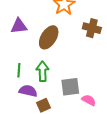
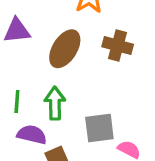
brown cross: (92, 28) -> (118, 45), moved

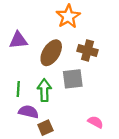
gray square: (99, 128) -> (73, 79), moved

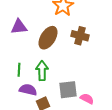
gray square: (73, 79) -> (68, 90), moved

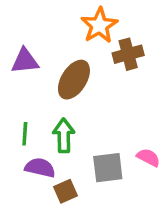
brown cross: (80, 36) -> (128, 54), moved, turned -30
pink semicircle: (87, 99) -> (148, 157), moved

